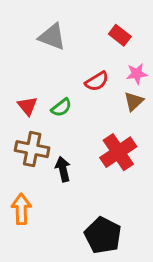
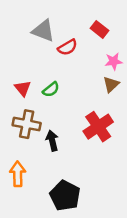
red semicircle: (97, 81) -> (68, 47), moved
black pentagon: (103, 235) -> (65, 196), moved

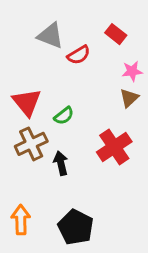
red triangle: (23, 88) -> (27, 102), size x1.5
green semicircle: (51, 90) -> (64, 116), moved
brown cross: (27, 124) -> (31, 144), turned -36
orange arrow: (18, 174) -> (21, 220), moved

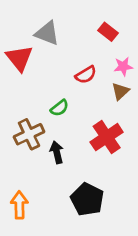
red semicircle: (79, 55) -> (86, 75), moved
red triangle: (27, 102) -> (19, 58), moved
black pentagon: (76, 227) -> (87, 199), moved

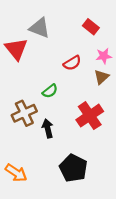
orange arrow: (19, 205) -> (16, 173), turned 125

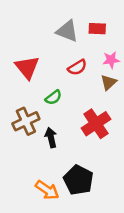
red rectangle: (91, 27) -> (97, 29), turned -35
gray triangle: (39, 28) -> (67, 31), moved
red triangle: (16, 49) -> (27, 67), moved
orange arrow: (16, 173) -> (47, 190), moved

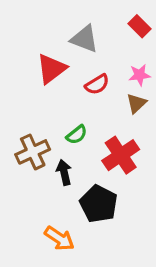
red rectangle: (97, 29) -> (140, 26), moved, turned 42
red triangle: (27, 67) -> (52, 69), moved, turned 32
green semicircle: (53, 97) -> (77, 135), moved
black pentagon: (78, 180) -> (99, 204), moved

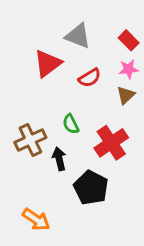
red rectangle: (140, 26) -> (129, 40), moved
green semicircle: (77, 135) -> (71, 124), turned 102
orange arrow: (59, 238) -> (36, 219), moved

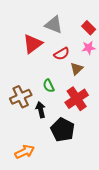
brown triangle: (126, 95) -> (77, 69), moved
orange arrow: (36, 219) -> (25, 152), turned -60

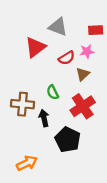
red rectangle: (89, 28) -> (96, 30), turned -48
pink star: (89, 48) -> (87, 51), moved
brown cross: (21, 97) -> (23, 104), turned 30

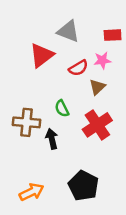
black pentagon: (68, 140) -> (83, 186), moved

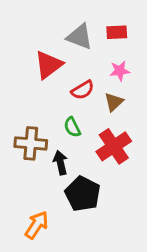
red rectangle: (113, 35) -> (117, 32), moved
red semicircle: (78, 68) -> (83, 90), moved
black pentagon: (83, 186) -> (83, 194), moved
orange arrow: (32, 192) -> (37, 225), turned -30

